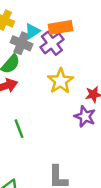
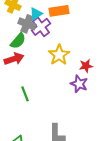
purple cross: (52, 43) -> (41, 27), moved

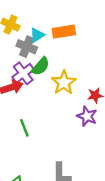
purple cross: (41, 27) -> (23, 73), moved
green semicircle: (18, 41) -> (41, 66), moved

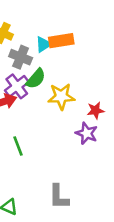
cyan triangle: (37, 35) -> (43, 44), moved
yellow star: (64, 83) -> (61, 96), turned 30

